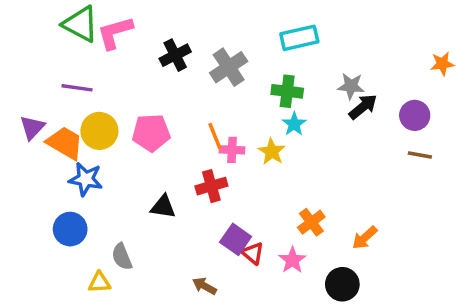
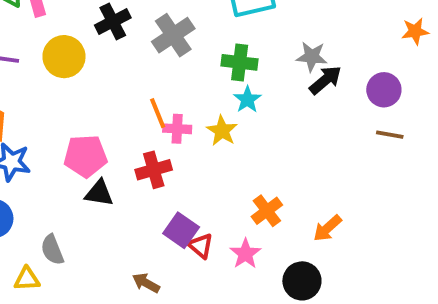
yellow circle: (99, 131) -> (64, 57), moved
pink pentagon: (151, 133) -> (85, 156), moved

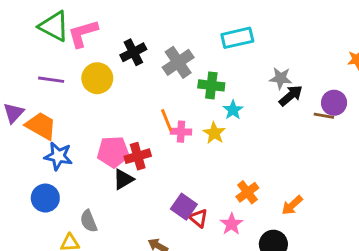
green cross: (240, 62) -> (211, 85), moved
brown line: (390, 135) -> (324, 116), moved
red cross: (154, 170) -> (138, 156), moved
black triangle: (99, 193) -> (123, 179), turned -40

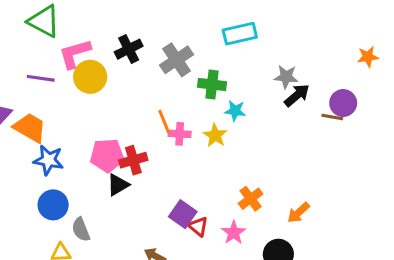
pink L-shape: (83, 33) -> (75, 54), moved
cyan star: (233, 110) -> (235, 111), turned -30
blue circle: (45, 198) -> (53, 205), moved

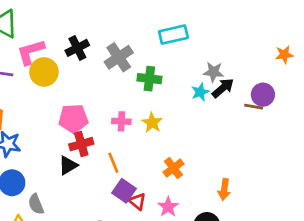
cyan star: (235, 111) -> (200, 92), moved, turned -30
orange line: (164, 122) -> (113, 163), moved
pink pentagon: (107, 155) -> (73, 119), moved
orange cross: (251, 199) -> (173, 168), moved
orange arrow: (298, 213) -> (224, 189), turned -40

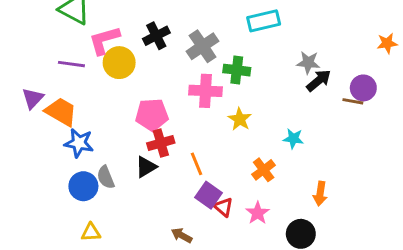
cyan star: (200, 92) -> (293, 139), moved, turned 30
pink cross: (121, 121) -> (205, 91), moved, size x1.5
gray semicircle: (36, 204) -> (106, 177), moved

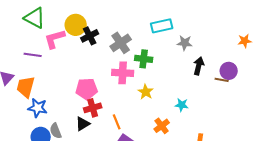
yellow circle: (119, 63) -> (76, 25), moved
gray star: (308, 63) -> (185, 43), moved
black arrow: (319, 80) -> (199, 66), turned -36
orange trapezoid: (61, 112) -> (26, 87), turned -105

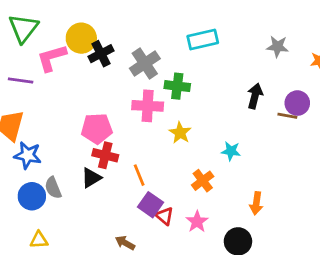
green triangle: (35, 18) -> (23, 28), turned 40
gray star: (185, 43) -> (278, 47), moved
red cross: (93, 108) -> (105, 155), turned 30

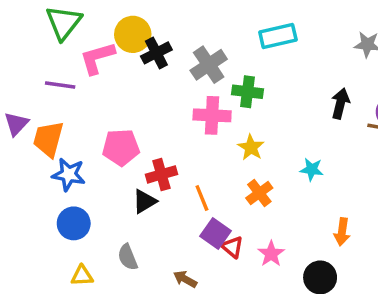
pink pentagon: (97, 128) -> (121, 147), moved
red cross: (105, 155) -> (161, 174), turned -30
orange cross: (203, 181) -> (259, 193), moved
gray semicircle: (53, 188) -> (128, 257), moved

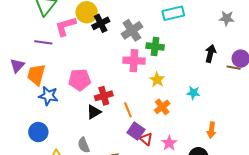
blue circle: (74, 223) -> (38, 132), moved

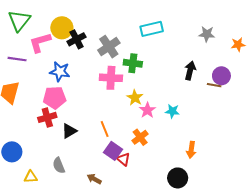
blue star: (48, 96) -> (60, 72), moved
red cross: (104, 96) -> (47, 117), moved
orange cross: (162, 107) -> (140, 137), moved
pink star: (169, 143) -> (147, 110), moved

